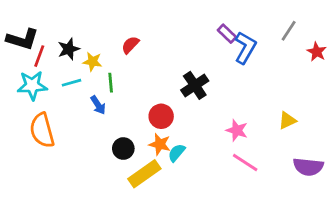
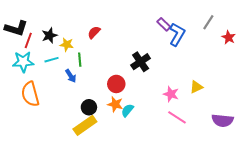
yellow triangle: (287, 120) -> (196, 87), moved
yellow rectangle: (144, 174) -> (85, 125), moved

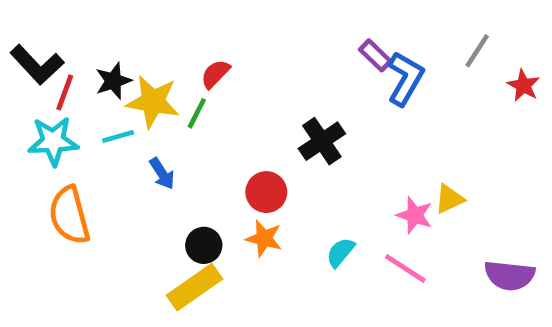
black L-shape: (16, 28) -> (37, 65), turned 30
yellow star: (67, 45) -> (153, 102), size x1.6
green line: (80, 60) -> (197, 113), moved, turned 32
pink star: (171, 94) -> (415, 215), moved
cyan semicircle: (127, 110) -> (340, 252), moved

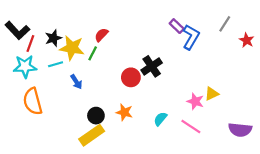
red circle: (266, 192) -> (131, 77), moved

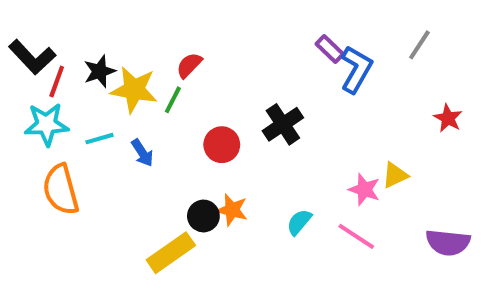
red star: (247, 40) -> (448, 118), moved
cyan line: (56, 64) -> (99, 139), moved
red circle: (131, 77) -> (222, 145), moved
black circle: (96, 116) -> (203, 216), moved

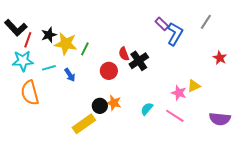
red semicircle: (189, 65) -> (124, 54), moved, turned -64

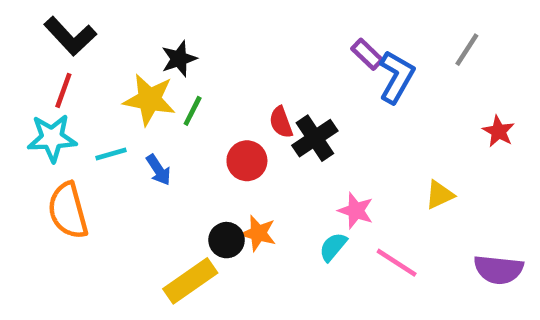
black L-shape: (16, 28) -> (70, 36), moved
black star: (49, 35) -> (179, 59), moved
pink star: (179, 93) -> (356, 211), moved

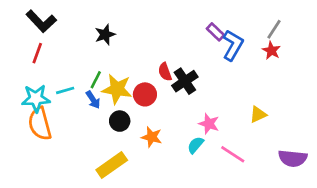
yellow star: (149, 100) -> (117, 89), moved
green line: (193, 111) -> (96, 80), moved
red star: (499, 131) -> (271, 51), moved
cyan star: (52, 138) -> (36, 98), moved
black circle: (227, 240) -> (120, 121), moved

